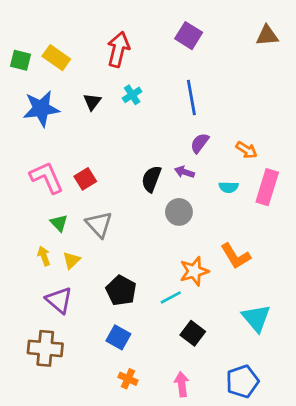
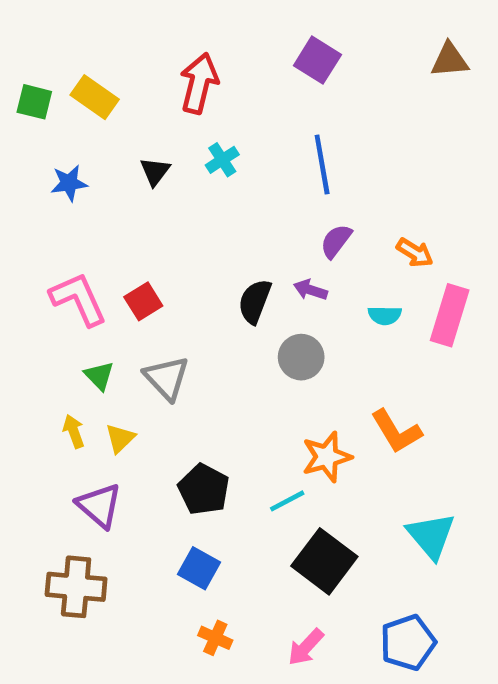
blue star: (41, 109) -> (69, 183), size x0.6
black square: (193, 333) -> (324, 561), size x1.5
pink arrow: (182, 384) -> (306, 647), turned -130

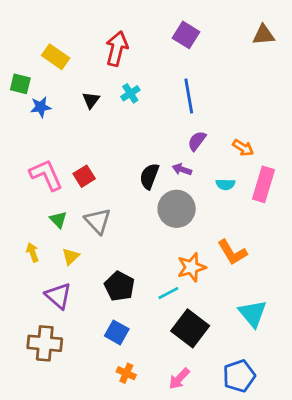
green square: (34, 102) -> (20, 84), moved
gray circle: (301, 357) -> (177, 209), size x1.4
yellow arrow: (74, 431) -> (33, 252), moved

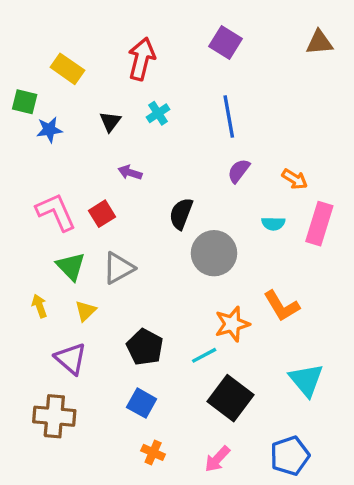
purple arrow: (182, 169) -> (130, 173), moved
green triangle: (58, 220) -> (71, 266), size x1.4
gray triangle: (98, 221) -> (118, 268), turned 44

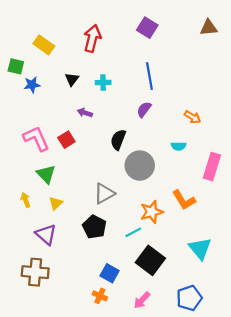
cyan cross: (158, 113) -> (103, 83), moved, turned 32
purple semicircle: (239, 171) -> (144, 109), moved
pink rectangle: (319, 224) -> (212, 167), moved
gray triangle: (118, 268) -> (104, 194), moved
blue square: (142, 403) -> (110, 273), moved

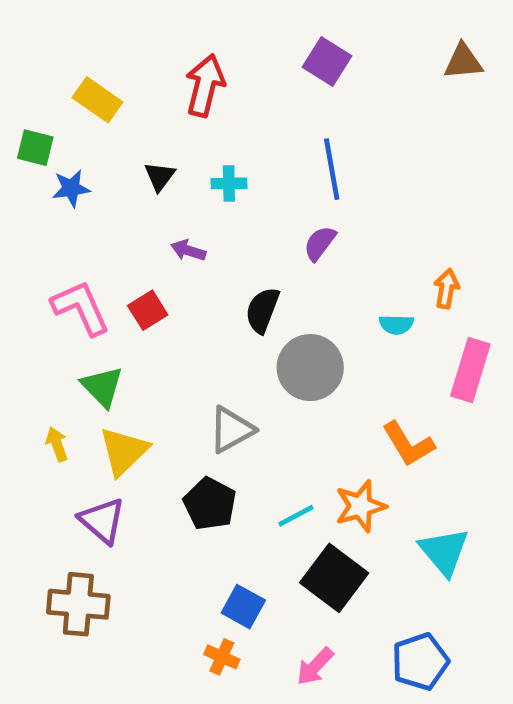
orange arrow: (193, 117) -> (446, 289), moved, turned -112
yellow triangle: (56, 203) -> (124, 451), size x1.6
orange star: (152, 212) -> (360, 506), moved

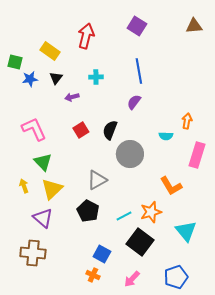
yellow rectangle: (97, 100) -> (50, 51), moved
black triangle: (160, 176) -> (56, 78), moved
purple arrow: (188, 250) -> (72, 97), moved, turned -32
red square: (148, 310) -> (81, 130), moved

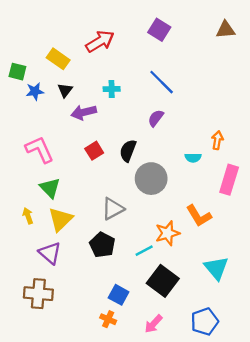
red arrow: (86, 36) -> (100, 41), turned 45
blue line: (139, 71) -> (162, 82), turned -35
purple arrow: (72, 97) -> (84, 112), size x1.5
orange star: (151, 212) -> (167, 233), moved

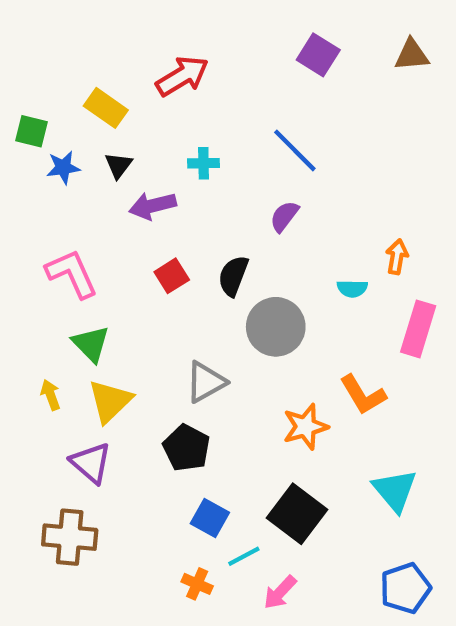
purple square: (159, 30) -> (318, 55), moved
cyan line: (144, 251) -> (244, 556), moved
blue square: (119, 295) -> (210, 518), moved
blue pentagon: (205, 322) -> (405, 588), moved

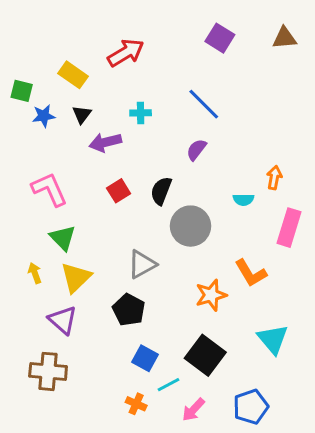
blue pentagon: (405, 588) -> (251, 407), moved

